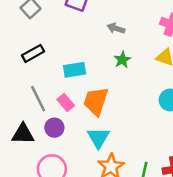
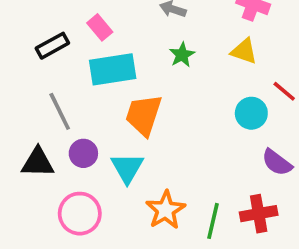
cyan rectangle: (75, 70) -> (113, 69), size x1.4
pink rectangle: (66, 102) -> (100, 27), moved
cyan triangle: (98, 138) -> (127, 168), moved

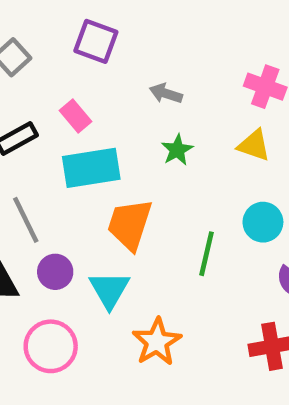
green line: (213, 221) -> (206, 254), moved

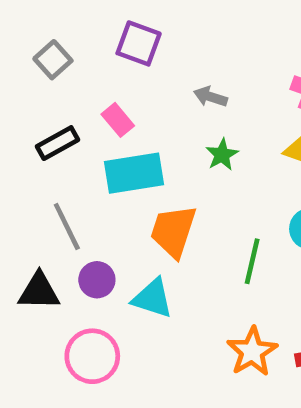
cyan triangle: (109, 290) -> (153, 298), turned -42
orange star: (157, 342) -> (252, 352), moved

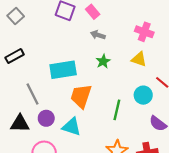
gray square: (53, 60) -> (16, 16), moved
pink rectangle: (118, 120) -> (93, 12), moved
black rectangle: (58, 143) -> (15, 56), moved

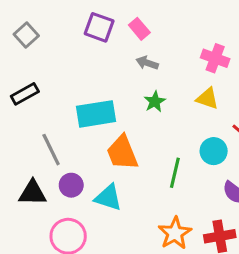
orange trapezoid: (81, 96) -> (122, 153), turned -40

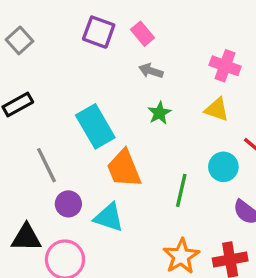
cyan rectangle: (96, 114) -> (95, 126), turned 69
black triangle: (33, 193) -> (26, 238), moved

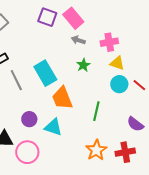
pink rectangle: (142, 34) -> (73, 18), size x1.5
pink cross: (225, 66) -> (109, 42), moved, turned -30
gray line: (46, 165) -> (16, 80), moved
cyan circle: (223, 167) -> (119, 84), moved

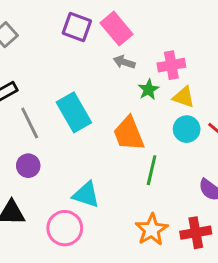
green star: (83, 65) -> (149, 89), moved
orange trapezoid: (62, 98) -> (129, 134), moved
purple circle: (29, 119) -> (28, 166), moved
pink circle: (27, 152) -> (65, 228), moved

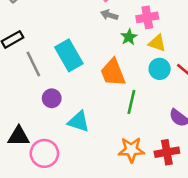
purple circle: (28, 166) -> (52, 98), moved
pink circle: (65, 228) -> (44, 153), moved
orange star: (152, 230) -> (131, 150), turned 30

